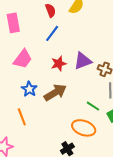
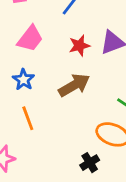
blue star: (29, 89) -> (23, 80), moved

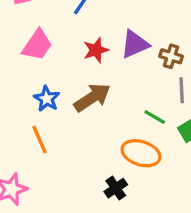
blue star: (23, 80) -> (47, 99), moved

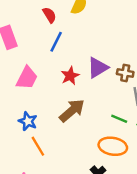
blue star: (47, 99) -> (28, 121), moved

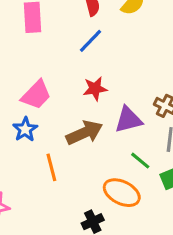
purple triangle: (98, 68) -> (128, 120), moved
pink trapezoid: (27, 78) -> (36, 95), moved
orange line: (38, 146) -> (51, 167), moved

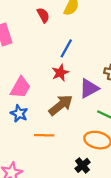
blue line: (91, 41) -> (66, 48), moved
orange line: (51, 167) -> (44, 135), turned -60

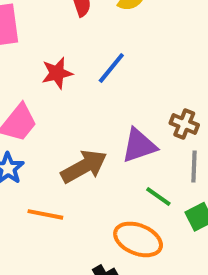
red star: (60, 73) -> (57, 73), moved

